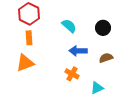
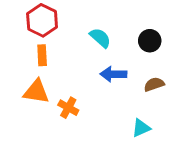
orange triangle: (25, 63) -> (36, 92), turned 30
orange cross: (72, 74) -> (68, 108), moved

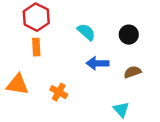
orange triangle: (36, 92) -> (18, 85), moved
cyan triangle: (141, 128) -> (121, 110), turned -48

